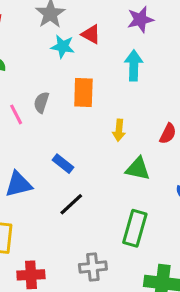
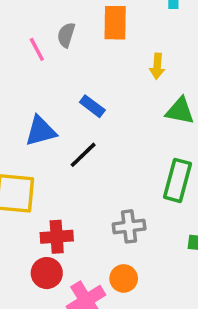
black line: (71, 204) -> (83, 155), moved

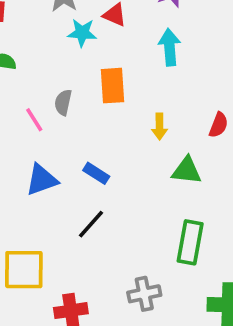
blue triangle: (41, 131) -> (42, 180), moved

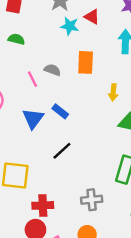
gray semicircle: (63, 102) -> (52, 70), turned 91
blue rectangle: (96, 173) -> (60, 111), moved
blue triangle: (42, 180) -> (33, 119), turned -40

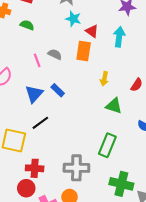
red triangle: (92, 17) -> (92, 31), moved
black line: (62, 151) -> (40, 123), moved
gray cross: (92, 200) -> (76, 168), size x1.4

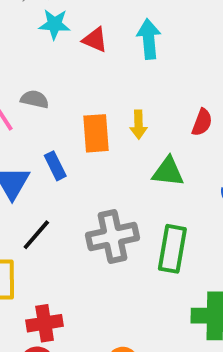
orange rectangle: (84, 51) -> (96, 133), moved
blue rectangle: (58, 90) -> (55, 166), turned 32
gray cross: (76, 168) -> (113, 236), moved

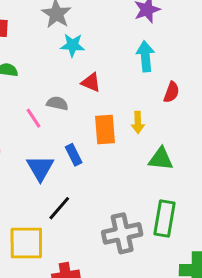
red triangle: (95, 40) -> (91, 82), moved
red semicircle: (202, 122) -> (171, 92), moved
gray cross: (113, 236) -> (122, 233), moved

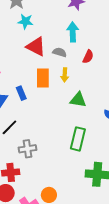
red triangle: (91, 82) -> (36, 47), size x1.5
gray semicircle: (57, 103) -> (60, 52), moved
gray cross: (122, 233) -> (27, 149), moved, size x0.7

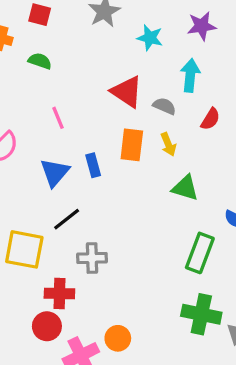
cyan star: (25, 21) -> (150, 38), moved
yellow arrow: (65, 75) -> (168, 144), turned -32
green rectangle: (78, 139) -> (200, 253), moved

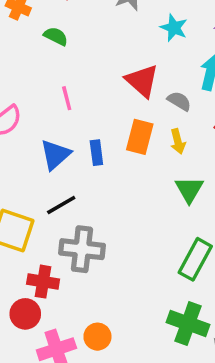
green triangle: (185, 188) -> (189, 189), turned 36
gray cross: (92, 258) -> (82, 249), size x1.4

